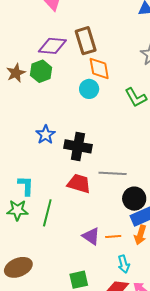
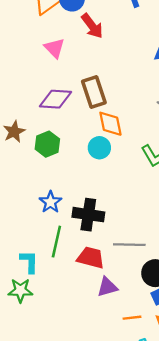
green hexagon: (41, 71) -> (47, 144), moved
green line: (47, 213) -> (56, 242), moved
purple triangle: (91, 236) -> (107, 287), moved, turned -48

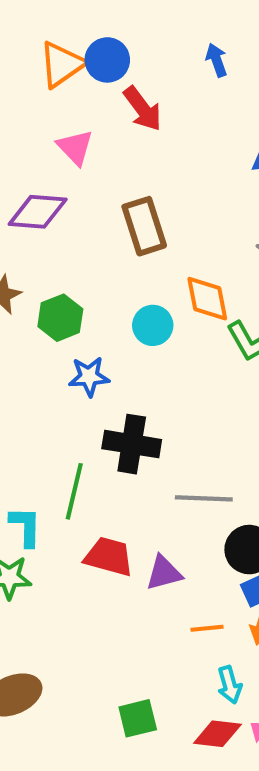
purple diamond: (55, 99) -> (38, 212), moved
orange diamond: (110, 124) -> (207, 299), moved
blue star: (50, 202) -> (89, 377), moved, turned 30
red trapezoid: (91, 258) -> (109, 557), moved

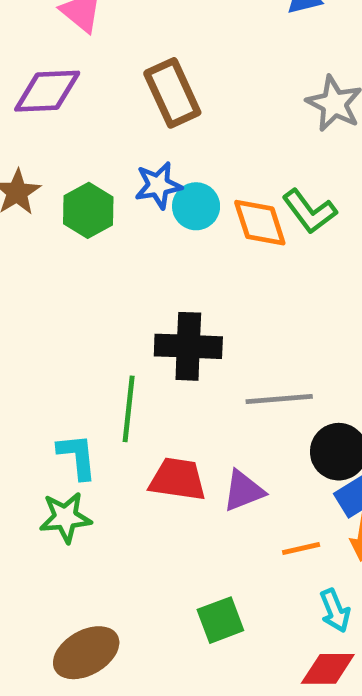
orange diamond: (207, 299) -> (260, 223), moved
blue star: (89, 377) -> (158, 185), moved
green square: (138, 718) -> (220, 620), moved

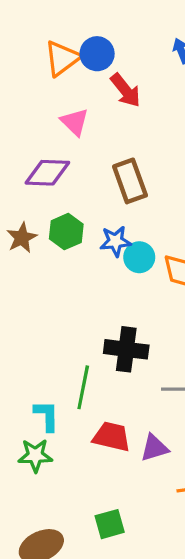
green hexagon: (88, 210) -> (66, 232), moved
green square: (220, 620) -> (110, 524), moved

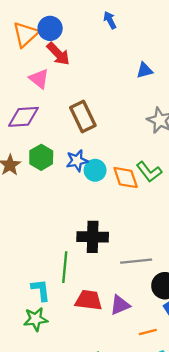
red arrow: (126, 90) -> (58, 54), moved

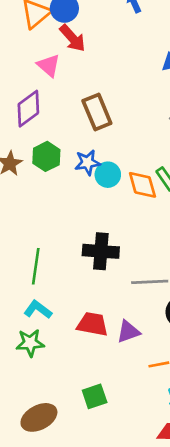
purple diamond: (23, 117) -> (28, 109), turned -36
green line: (65, 267) -> (36, 266), moved
cyan L-shape: (41, 290) -> (38, 310), turned -50

